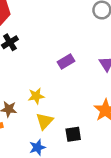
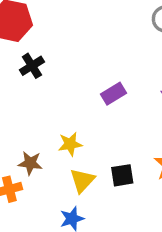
black square: (73, 134) -> (122, 175), moved

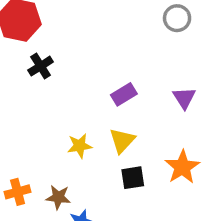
brown star: (30, 163) -> (58, 197), moved
yellow triangle: (82, 180) -> (122, 140), moved

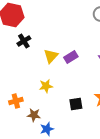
yellow triangle: (122, 140) -> (51, 56), moved
orange cross: (18, 192) -> (16, 101), moved

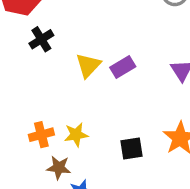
yellow star: (46, 86) -> (76, 135), moved
orange cross: (16, 101) -> (41, 135), moved

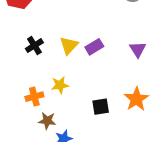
black cross: (41, 39) -> (34, 46), moved
yellow star: (76, 135) -> (60, 85), moved

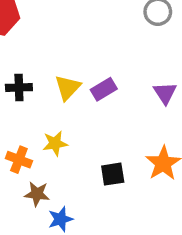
black cross: (34, 46) -> (19, 88), turned 30
orange cross: (34, 97) -> (19, 160), turned 36

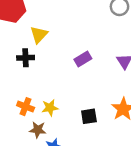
yellow triangle: (68, 88) -> (39, 35), moved
yellow star: (55, 143) -> (50, 108), moved

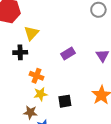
orange cross: (26, 107) -> (36, 76), moved
black square: (89, 116) -> (65, 101), moved

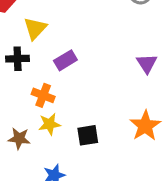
purple rectangle: (68, 53) -> (65, 60), moved
brown star: (30, 112) -> (19, 139), moved

